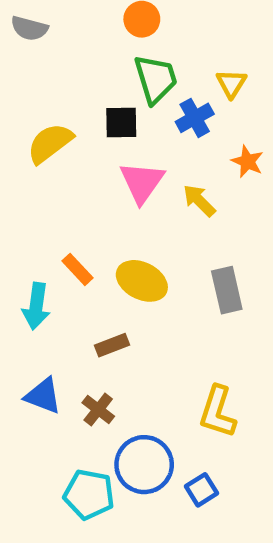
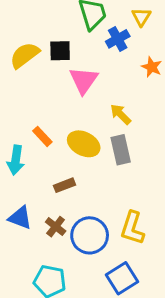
black square: (121, 122) -> (60, 51), moved
yellow arrow: (199, 201) -> (121, 114), moved
gray rectangle: (227, 290) -> (121, 150), moved
blue circle: (144, 465) -> (90, 235), moved
blue square: (202, 490) -> (122, 278), size x1.5

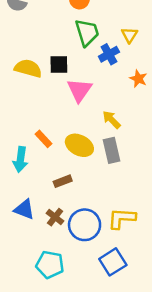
yellow semicircle: (25, 55) -> (28, 68), turned 52
yellow L-shape: (132, 228) -> (122, 218), turned 76

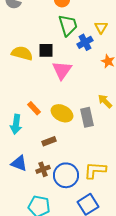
yellow arrow: (111, 120) -> (105, 101), moved
brown cross: (55, 217) -> (43, 169), turned 32

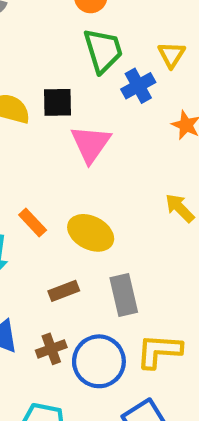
gray rectangle: (87, 117) -> (124, 295), moved

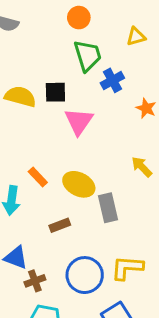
yellow triangle: (171, 55) -> (136, 37), moved, turned 42
gray rectangle: (124, 295) -> (108, 208), moved
brown cross: (51, 349) -> (35, 281), moved

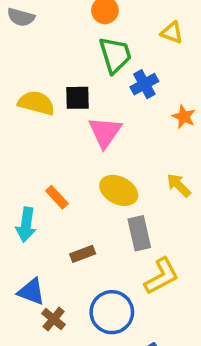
yellow triangle: (136, 37) -> (172, 33), turned 36
yellow ellipse: (79, 184) -> (119, 190), moved
yellow L-shape: (127, 268) -> (162, 276), moved, turned 148
brown cross: (35, 281) -> (54, 319), turned -30

